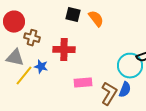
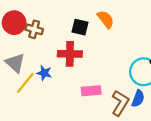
black square: (73, 15) -> (80, 27), moved
brown cross: (32, 38) -> (34, 29), moved
gray triangle: (15, 58) -> (15, 63), turned 30

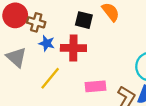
blue star: (44, 73) -> (47, 43), moved
yellow line: (25, 83) -> (50, 78), moved

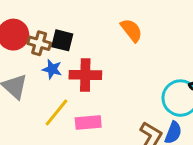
black square: (84, 20) -> (62, 40), moved
pink rectangle: (96, 86) -> (88, 123), moved

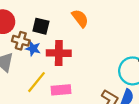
orange semicircle: (131, 30) -> (80, 18), moved
brown cross: (39, 43) -> (21, 41), moved

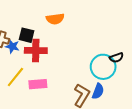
orange semicircle: (80, 18) -> (55, 19), turned 120
black square: (41, 26) -> (27, 35), moved

